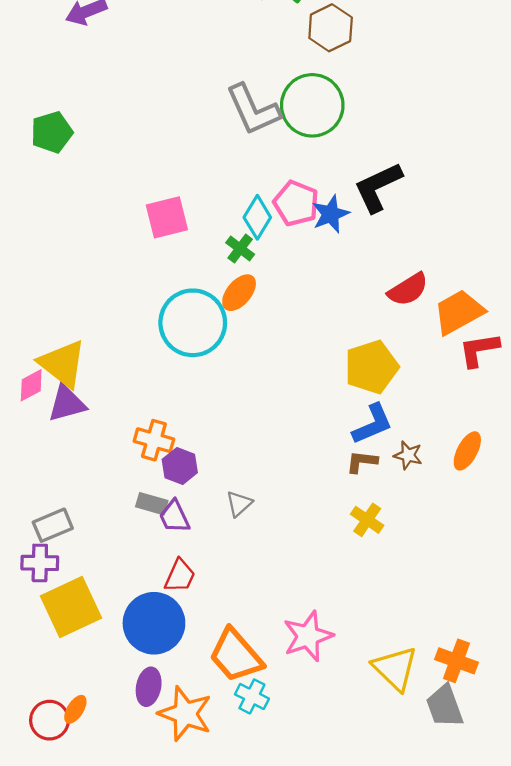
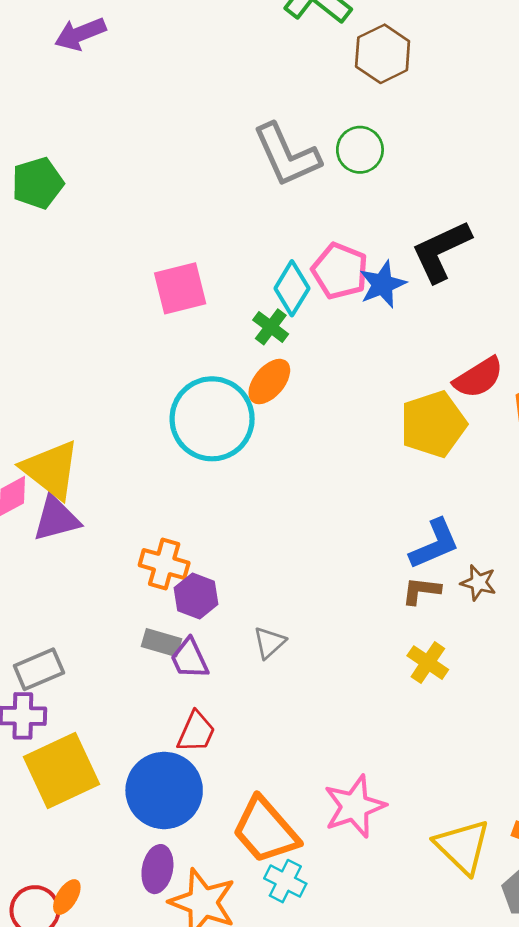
green circle: (312, 105) -> (360, 150), size x0.6
yellow pentagon: (371, 367) -> (433, 424), moved

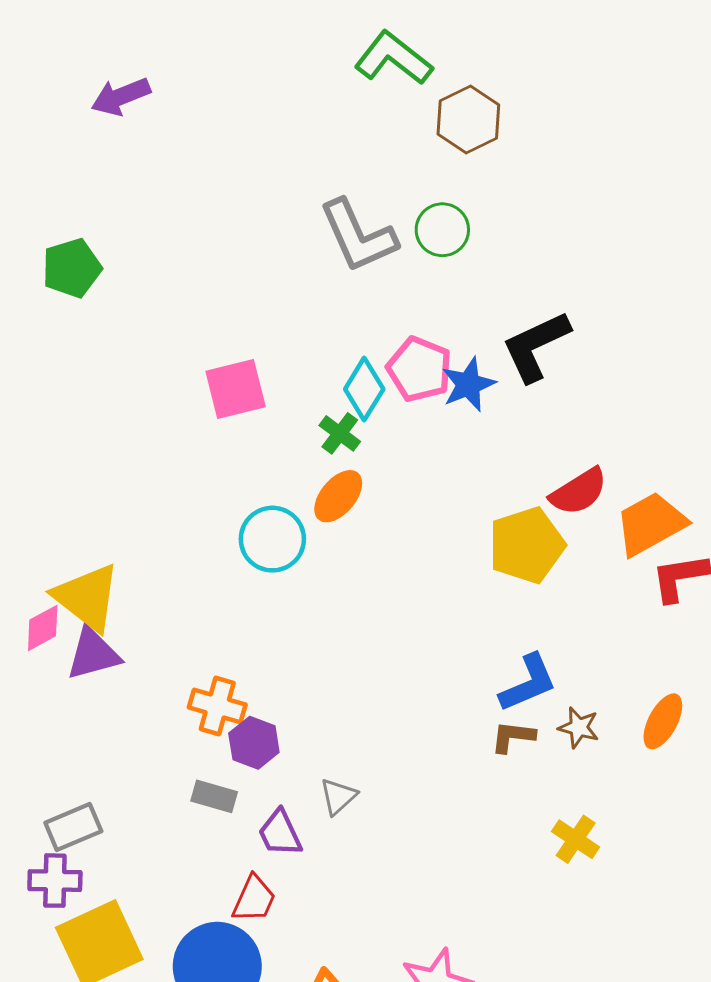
cyan circle: (212, 419) -> (272, 539), size x0.7
purple trapezoid: (189, 659) -> (280, 833), moved
yellow cross: (428, 663) -> (576, 839), moved

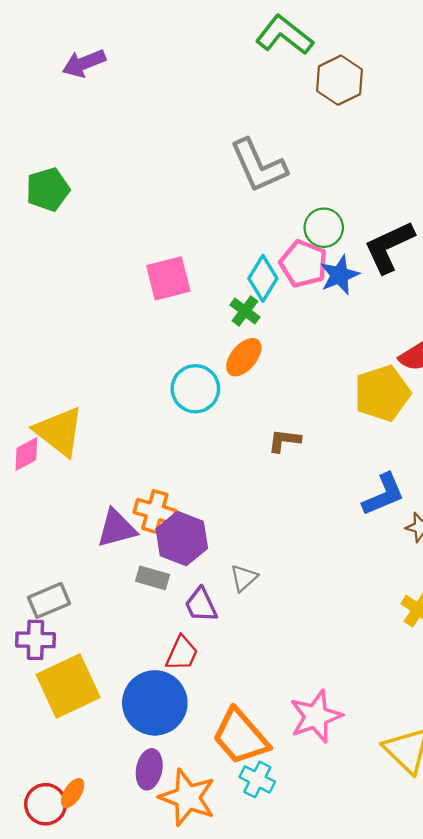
green circle: (442, 230) -> (324, 228), moved
purple triangle: (93, 654) -> (117, 528), moved
brown L-shape: (513, 737) -> (284, 441), moved
purple hexagon: (254, 743) -> (182, 538), size x1.4

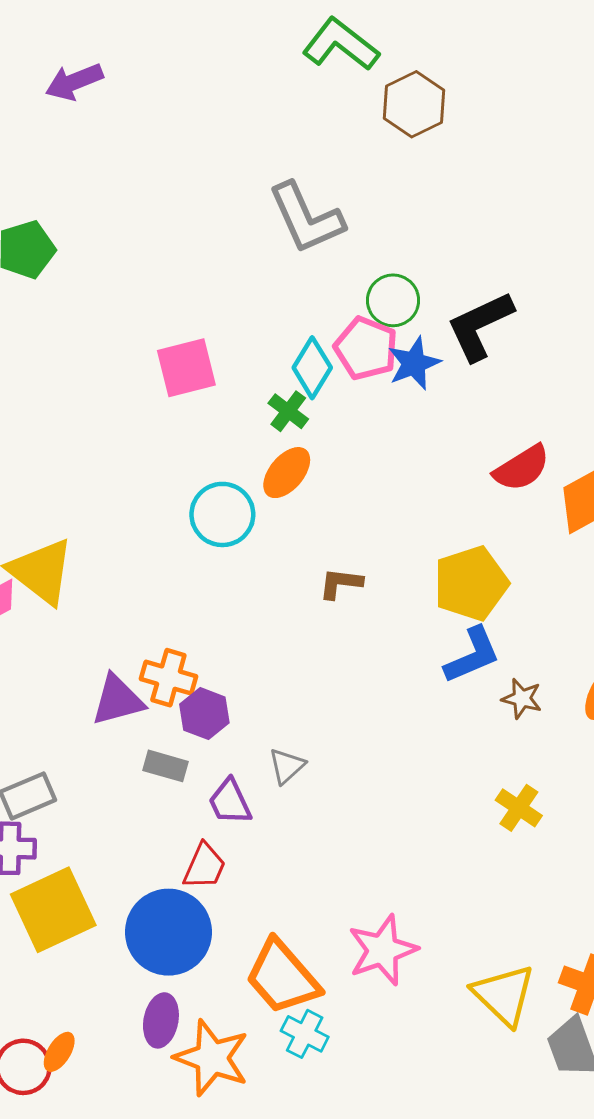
yellow pentagon: (382, 393) -> (471, 583), moved
purple hexagon: (182, 538) -> (204, 714), size x0.7

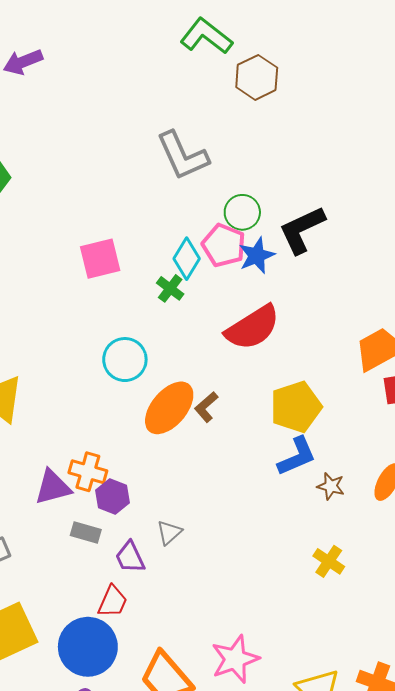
red semicircle: (522, 468) -> (253, 328), moved, size x1.4
orange ellipse: (287, 473) -> (169, 408), moved, size x1.5
brown L-shape: (341, 583) -> (206, 407), turned -48

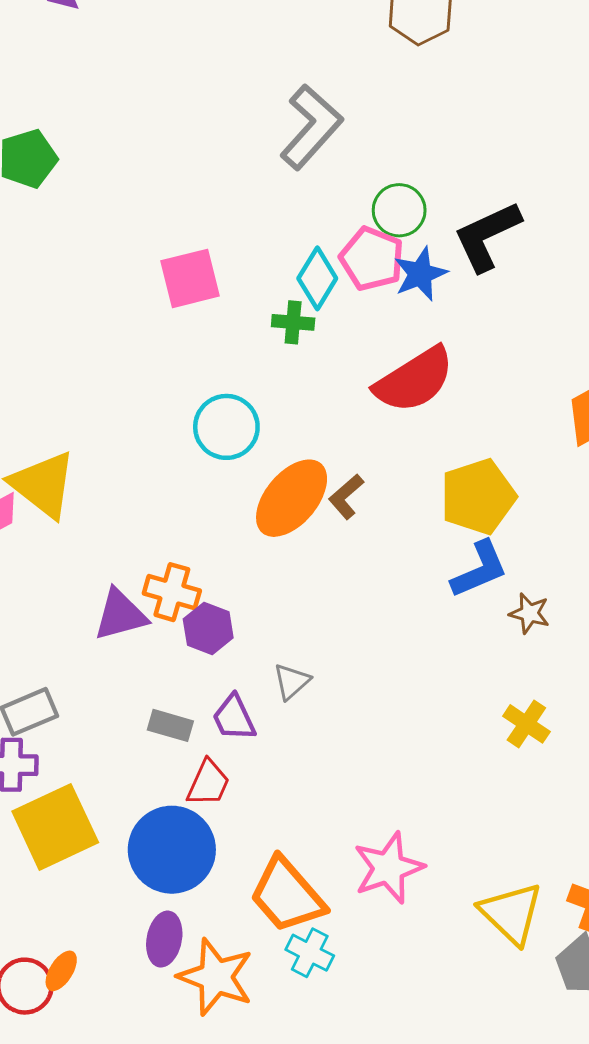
gray L-shape: (183, 156) -> (311, 127), turned -114
green cross: (170, 288) -> (293, 322), turned -32
gray rectangle: (86, 532) -> (170, 725), moved

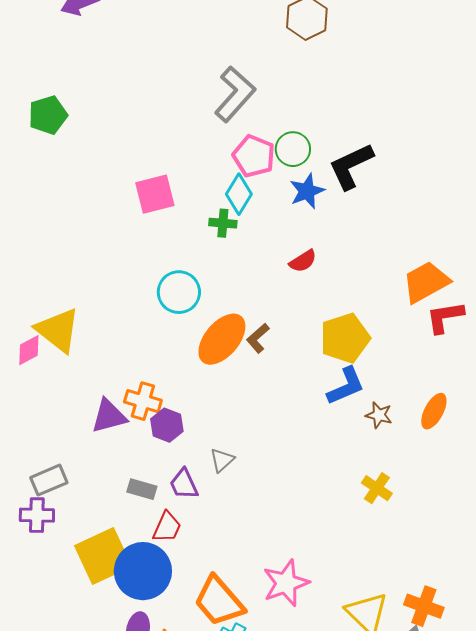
pink pentagon: (372, 259) -> (254, 156), moved
red semicircle: (414, 380) -> (303, 261), size x0.5
yellow square: (55, 827) -> (103, 556), moved

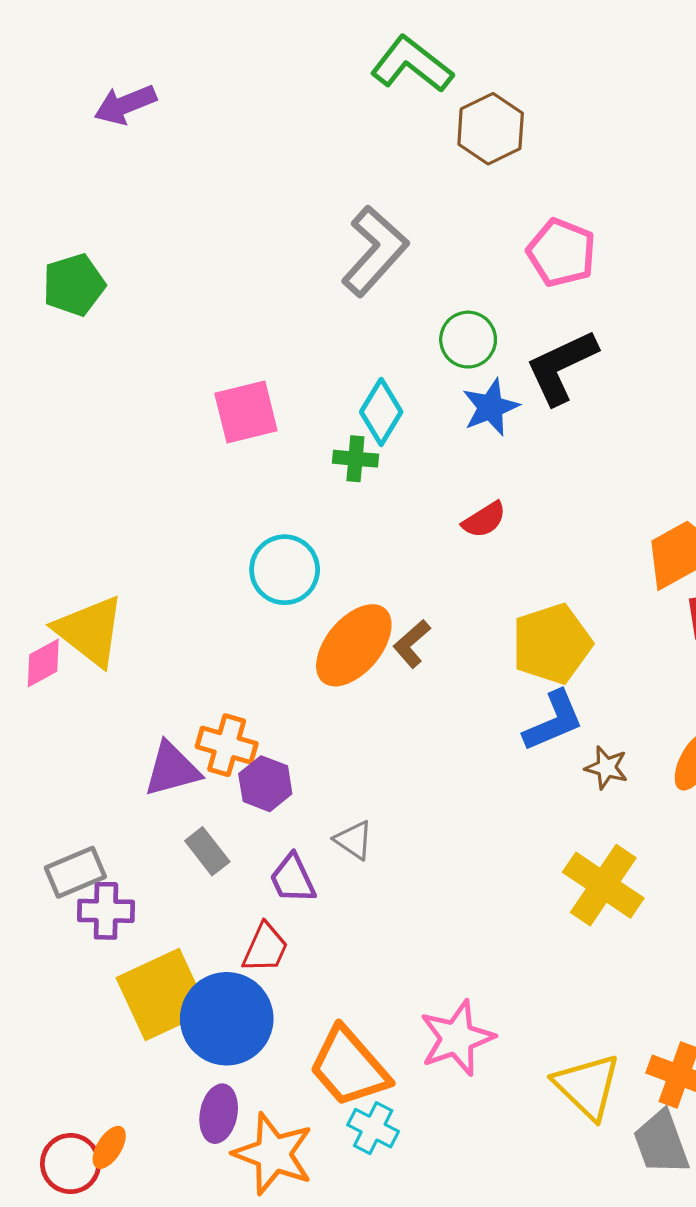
pink pentagon: (254, 156) -> (561, 253), moved
gray triangle: (222, 460) -> (354, 840), turned -44
yellow cross: (377, 488) -> (603, 885), size x1.6
gray rectangle: (142, 489) -> (207, 851), moved, turned 36
purple cross: (37, 515) -> (106, 911), moved

